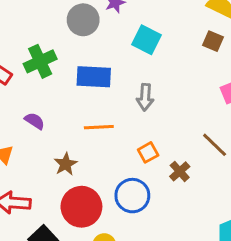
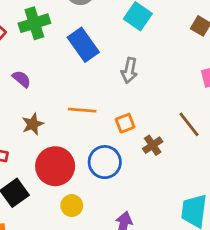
blue rectangle: (94, 77) -> (83, 45), turned 44
orange line: (99, 127) -> (82, 110), moved
brown star: (66, 164) -> (33, 124), moved

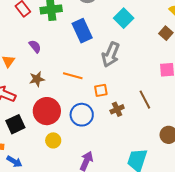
gray arrow: (129, 70) -> (111, 55), size x1.4

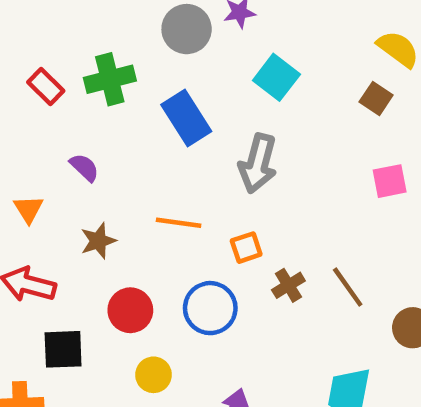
brown line: (145, 100) -> (348, 287), moved
red circle: (47, 111) -> (130, 310), size x0.7
black square: (15, 124) -> (63, 349), turned 30

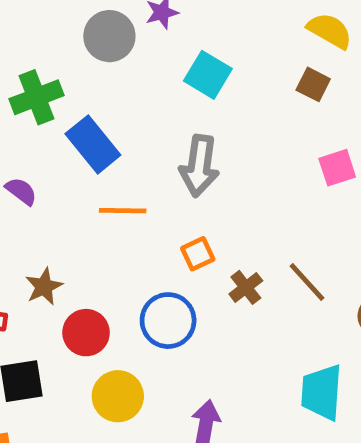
blue rectangle: (186, 118) -> (93, 144), moved
orange line: (179, 223) -> (123, 211), moved
brown star: (98, 241) -> (44, 286), moved
yellow circle: (154, 375) -> (118, 396), size x1.4

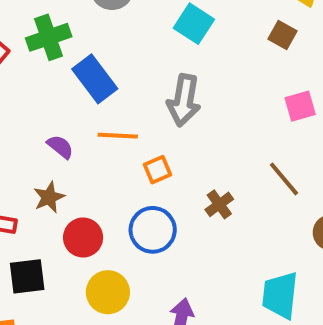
purple semicircle: (21, 191) -> (60, 147), moved
orange square: (198, 254) -> (157, 170), moved
brown line: (307, 282) -> (284, 179), moved

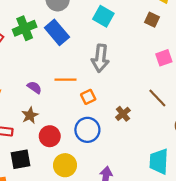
blue rectangle: (95, 79) -> (57, 32), moved

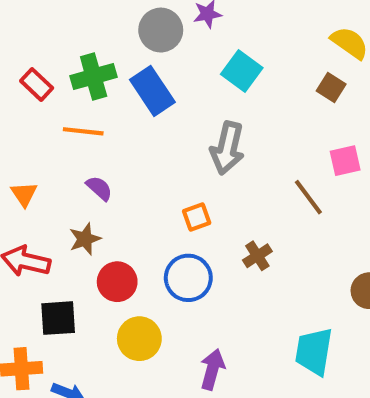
orange line: (65, 80) -> (83, 131), moved
brown line: (157, 98) -> (308, 197), moved

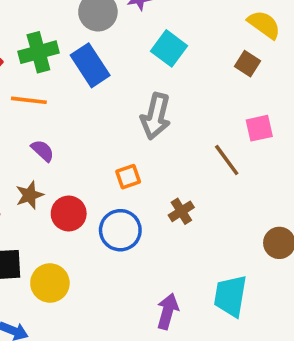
red circle: (117, 282) -> (69, 213), moved
yellow circle: (139, 339) -> (50, 283), moved
purple arrow: (212, 369) -> (168, 311), moved

